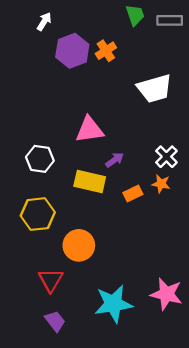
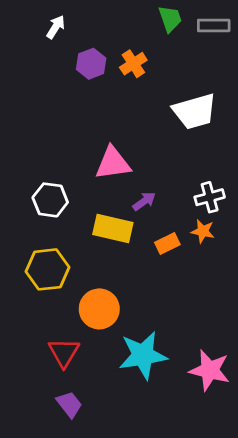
purple hexagon: (72, 51) -> (91, 64), size x0.7
white cross: (166, 157) -> (210, 197), turned 30
cyan star: (113, 304) -> (143, 355), moved

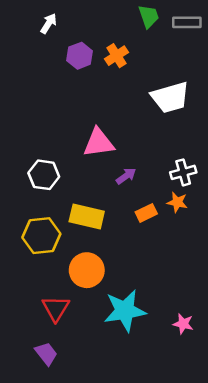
yellow rectangle: (113, 229) -> (87, 217), moved
pink star: (210, 370) -> (183, 324), size x0.6
purple trapezoid: (69, 404) -> (46, 354), moved

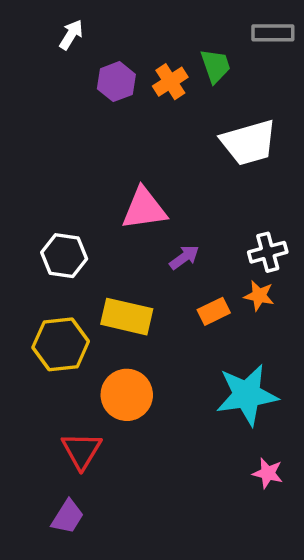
green trapezoid: (149, 16) -> (216, 66), moved
cyan star: (125, 311) -> (247, 395), moved
purple trapezoid: (46, 354) -> (68, 517), turned 70

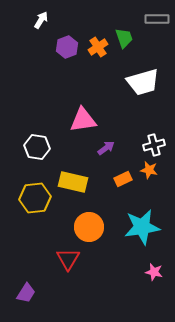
orange circle: (127, 395) -> (89, 227), moved
red triangle: (82, 451) -> (68, 259), moved
purple trapezoid: (68, 517) -> (26, 293), moved

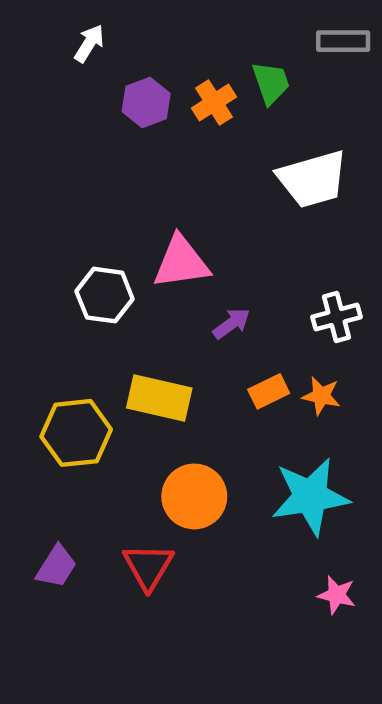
white hexagon: (37, 147) -> (105, 295), moved
orange star: (149, 170) -> (321, 396), moved
purple trapezoid: (26, 293) -> (56, 567), moved

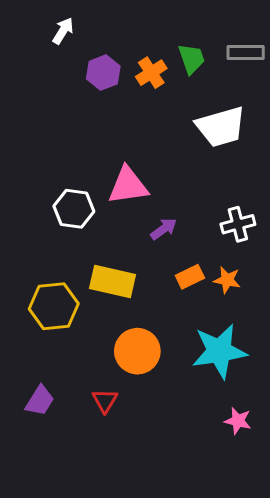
gray rectangle: (343, 41) -> (246, 52), moved
red triangle: (148, 567) -> (105, 401), size x0.7

